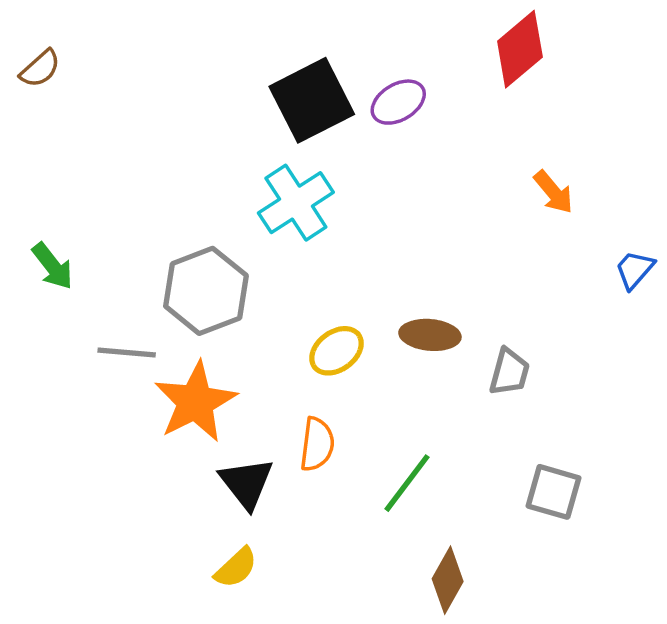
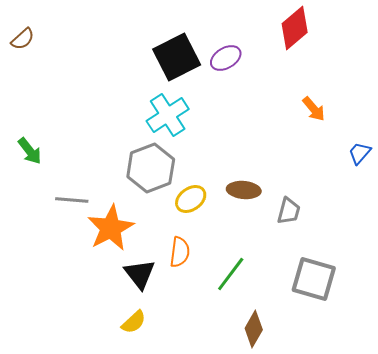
gray hexagon: (206, 291) -> (151, 168), moved
gray square: (553, 492) -> (314, 279), size x1.4

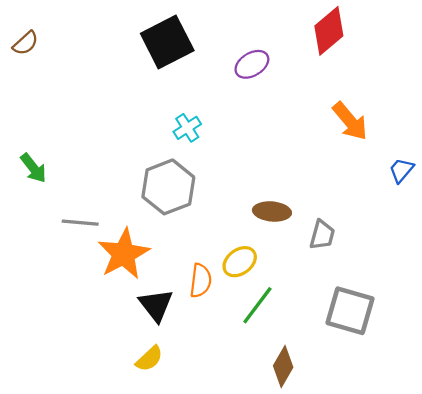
black square: (177, 57) -> (167, 42), moved
orange arrow: (314, 109) -> (350, 121), size x1.4
cyan cross: (168, 115) -> (187, 128), size x0.6
yellow ellipse: (191, 199) -> (240, 262), moved

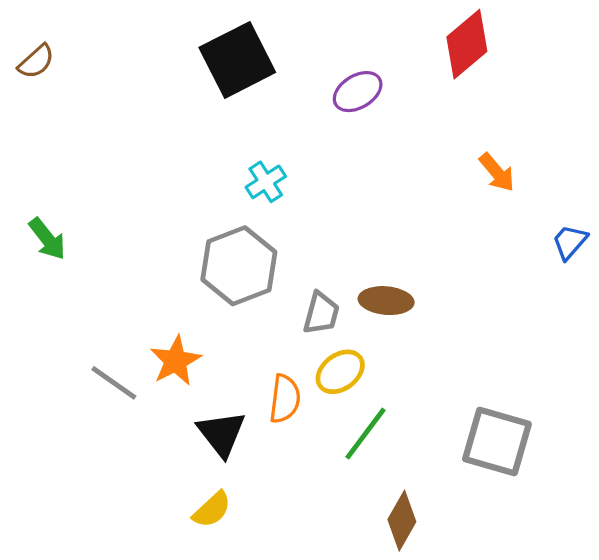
orange arrow: (350, 121) -> (497, 172), size x0.7
gray line: (80, 223) -> (114, 383), moved, turned 30
gray trapezoid: (322, 235) -> (321, 313), moved
orange star: (124, 254) -> (176, 361), size x0.7

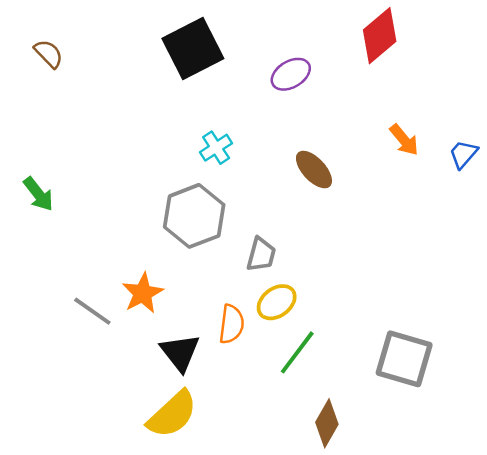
brown semicircle: (36, 62) -> (49, 54), moved, turned -92
blue trapezoid: (570, 242) -> (463, 154), moved
brown ellipse: (386, 301) -> (314, 170), moved, turned 42
yellow semicircle: (212, 510) -> (172, 414), size x1.6

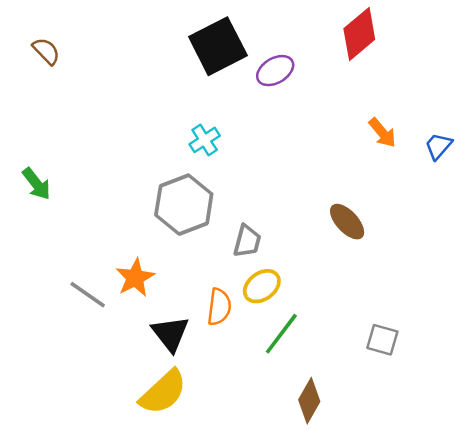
black square: (193, 48) -> (218, 46), moved
brown ellipse: (314, 170) -> (347, 222), moved
gray square: (404, 359) -> (382, 340), size x0.6

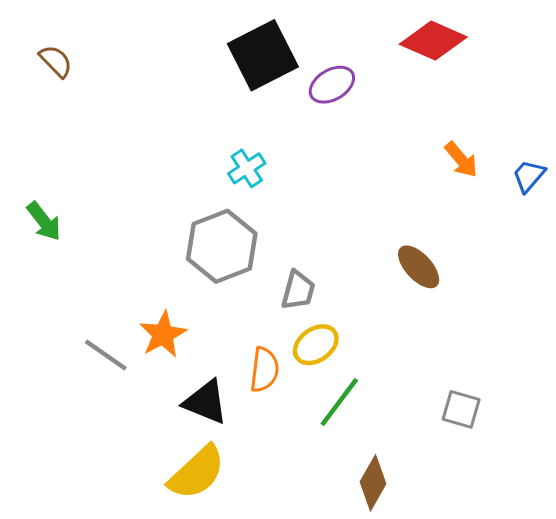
red diamond: (359, 34) -> (433, 41), turned 64
black triangle: (170, 334) -> (206, 402), turned -30

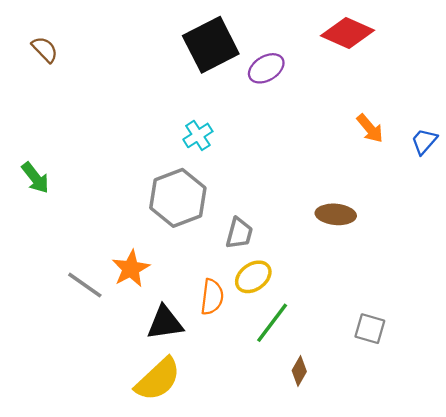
brown ellipse: (419, 267) -> (336, 214), turned -42
black triangle: (206, 402) -> (165, 323), turned -30
brown diamond: (373, 483) -> (299, 371), moved, size x0.7

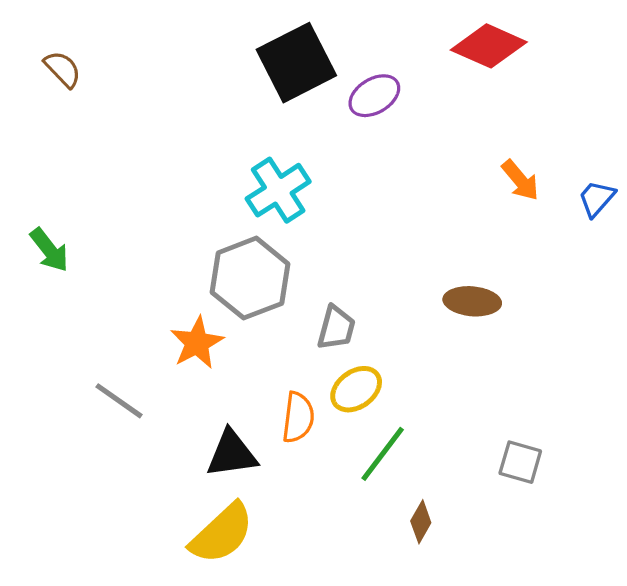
cyan cross: (198, 135) -> (278, 190), size x1.5
orange star: (131, 269) -> (197, 343), moved

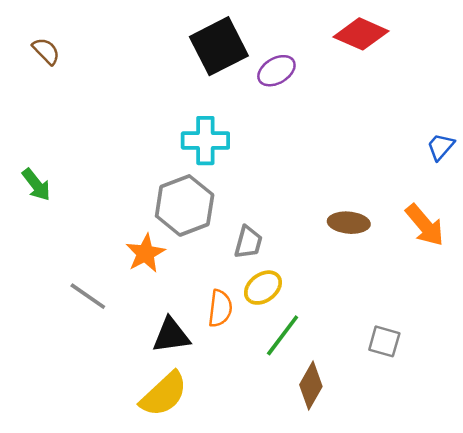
orange arrow: (520, 180) -> (425, 225), moved, size x1.4
cyan cross: (278, 190) -> (205, 141), turned 33
brown diamond: (421, 522) -> (311, 386), size x1.5

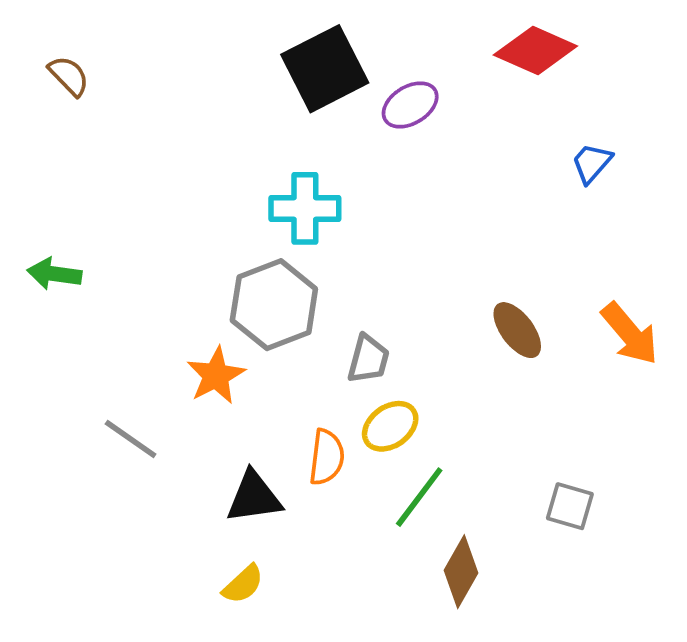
blue trapezoid: (441, 147) -> (592, 163), moved
green arrow: (36, 185) -> (54, 274), turned 136
brown ellipse: (349, 223) -> (517, 330), turned 48
yellow semicircle: (164, 394) -> (243, 584), size x0.6

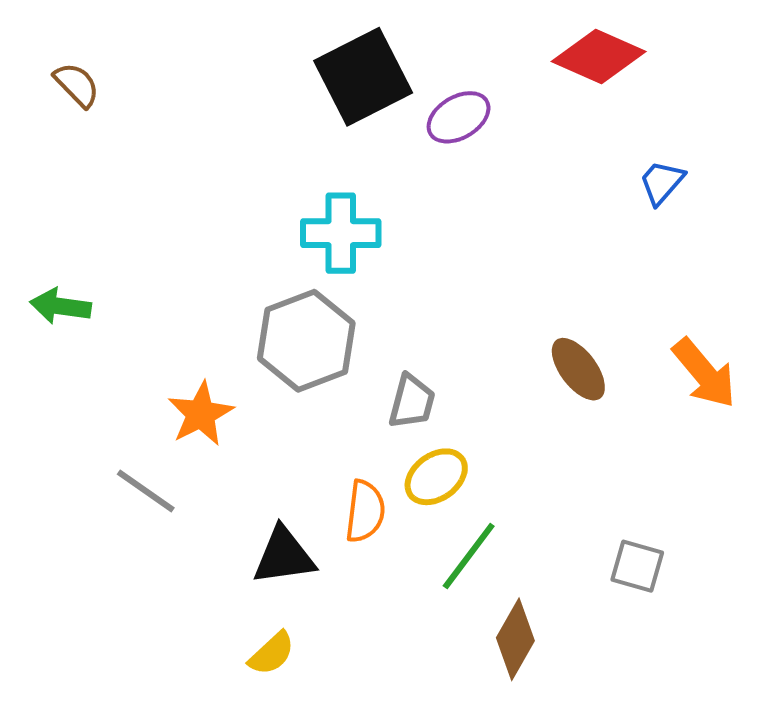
orange star: (216, 375) -> (201, 414), moved

